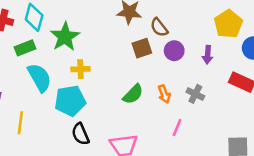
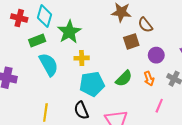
purple circle: (174, 51) -> (156, 55), moved
cyan pentagon: (70, 101) -> (92, 84), moved
yellow line: (20, 123) -> (45, 112), moved

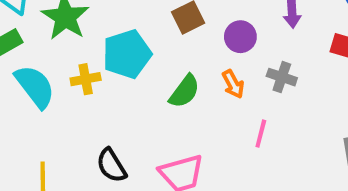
yellow cross: (82, 58) -> (86, 79), moved
cyan pentagon: (92, 84) -> (127, 54), moved

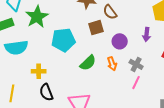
yellow cross: (86, 79) -> (39, 71), moved
cyan semicircle: (35, 86) -> (16, 48), turned 110
pink line: (261, 134) -> (136, 83), moved

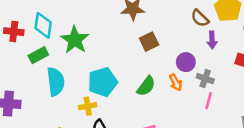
brown semicircle: (110, 12) -> (200, 18), moved
cyan pentagon: (63, 40) -> (103, 82), moved
purple circle: (120, 41) -> (186, 62), moved
cyan semicircle: (16, 48) -> (56, 82), turned -80

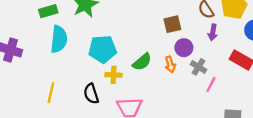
brown square: (149, 42) -> (172, 24), moved
pink line: (209, 101) -> (211, 85), moved
yellow cross: (88, 106) -> (114, 75), moved

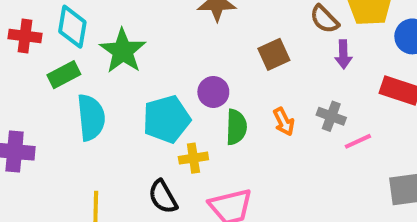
purple circle: (184, 48) -> (213, 92), moved
green semicircle: (142, 62) -> (236, 127), turned -36
pink line: (211, 85) -> (358, 141), turned 49

